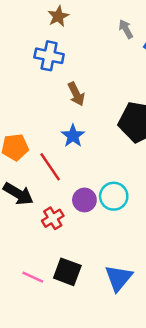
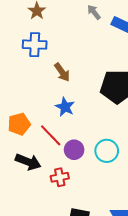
purple circle: (84, 200) -> (74, 150), moved
red cross: (53, 218) -> (60, 177), turned 30

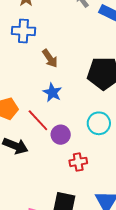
cyan circle: (107, 151) -> (99, 123), moved
red cross: (60, 177) -> (78, 162), moved

